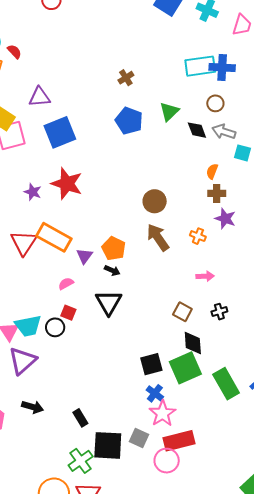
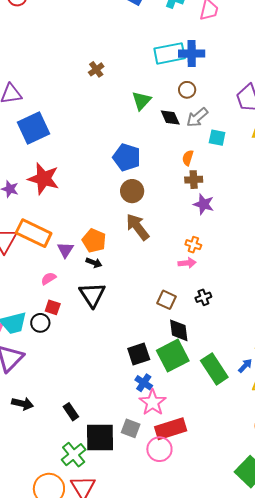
blue pentagon: (129, 121) -> (127, 157), moved
gray arrow: (224, 132) -> (197, 117), turned -55
orange cross: (198, 236) -> (193, 245), moved

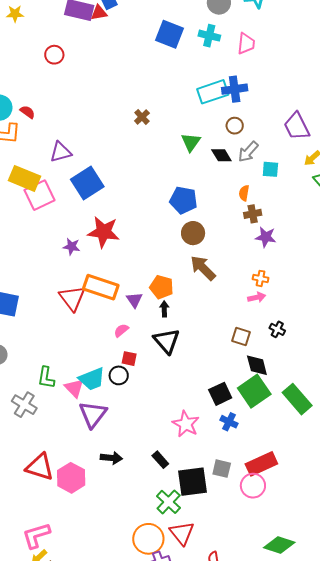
black arrow: (94, 263) -> (164, 309), turned -105
black cross: (203, 297) -> (277, 329), turned -35
pink star: (153, 402) -> (186, 424), moved

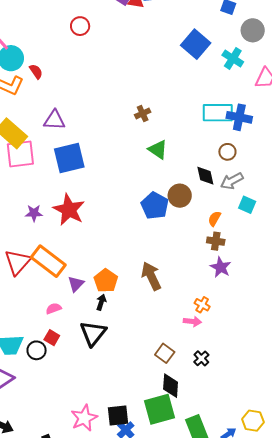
green triangle: (191, 142) -> (158, 149), moved, turned -50
brown circle: (193, 233) -> (180, 196), moved
purple star: (72, 247) -> (34, 213), turned -30
black square: (220, 394) -> (118, 415), moved

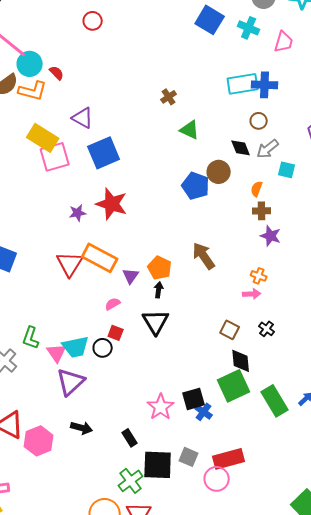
purple triangle: (54, 120) -> (83, 118), turned 35

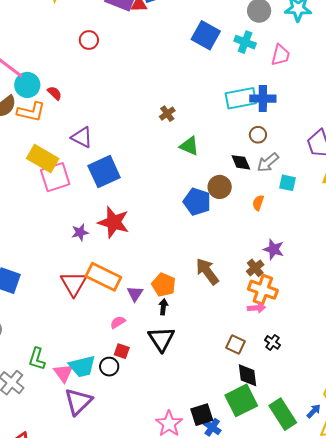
brown cross: (262, 211) -> (255, 268), moved, turned -36
orange cross: (259, 276) -> (263, 290), size x1.8

